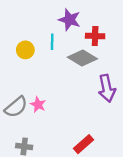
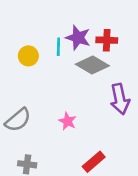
purple star: (70, 20) -> (78, 38), moved
pink star: (38, 105) -> (68, 121), moved

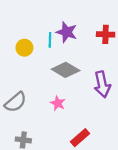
red cross: (107, 40) -> (106, 34), moved
gray diamond: (92, 65) -> (66, 70), moved

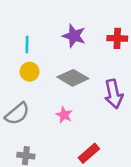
cyan line: (50, 40) -> (27, 44), moved
yellow circle: (24, 48) -> (30, 72), moved

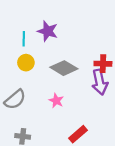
purple star: (74, 36) -> (48, 31), moved
red cross: (117, 38) -> (103, 64), moved

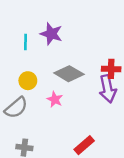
yellow circle: (26, 63) -> (28, 81), moved
pink star: (56, 101) -> (55, 99), moved

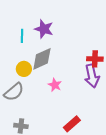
gray diamond: (69, 74) -> (42, 59), moved, turned -55
pink star: (55, 99) -> (55, 85), moved

